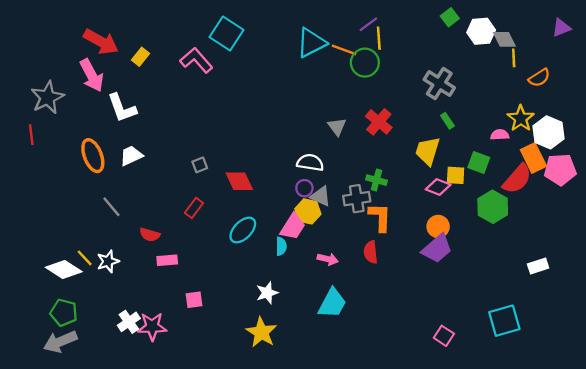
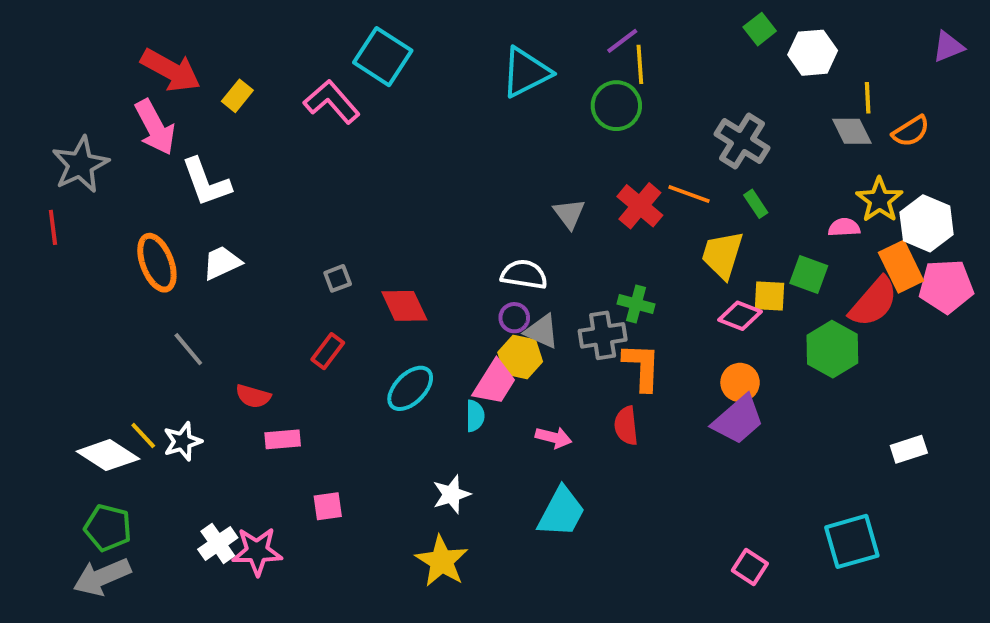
gray diamond: (504, 39) -> (852, 131), moved
orange line: (344, 50) -> (689, 194), moved

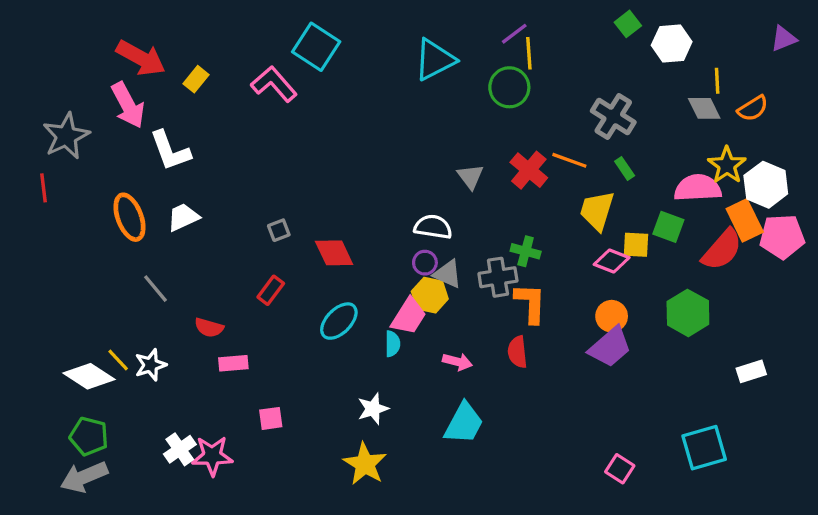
pink semicircle: (844, 227) -> (698, 188), size x1.8
green hexagon: (832, 349) -> (688, 313), moved

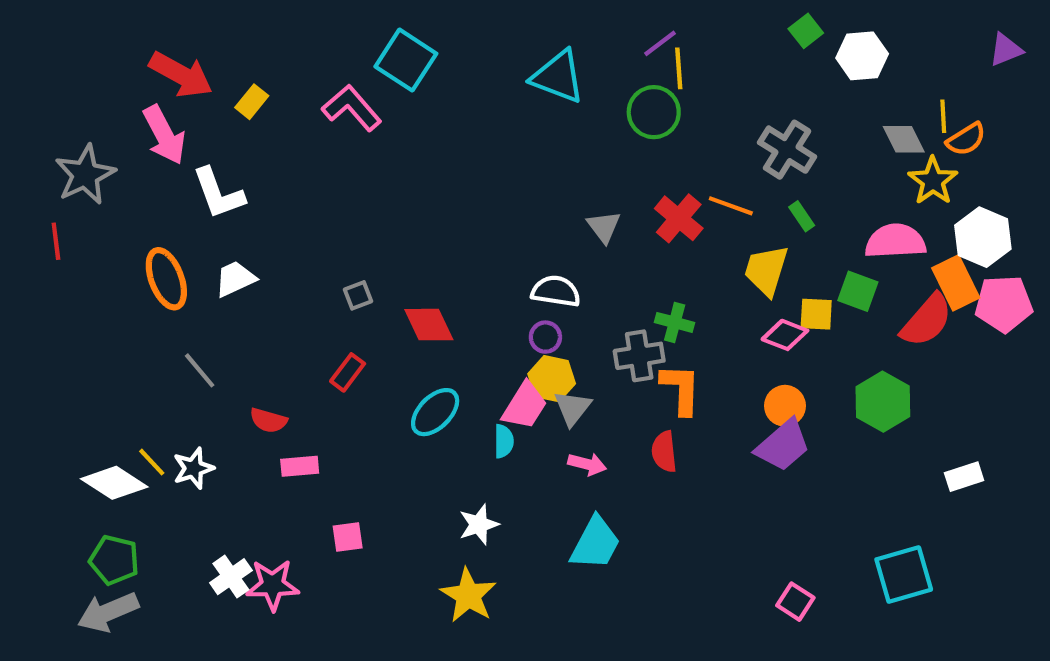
cyan triangle: (435, 60) -> (558, 77), turned 48
yellow line: (717, 81) -> (943, 116), moved
yellow star: (727, 165) -> (933, 181), moved
gray triangle: (448, 274) -> (573, 408), moved, turned 44

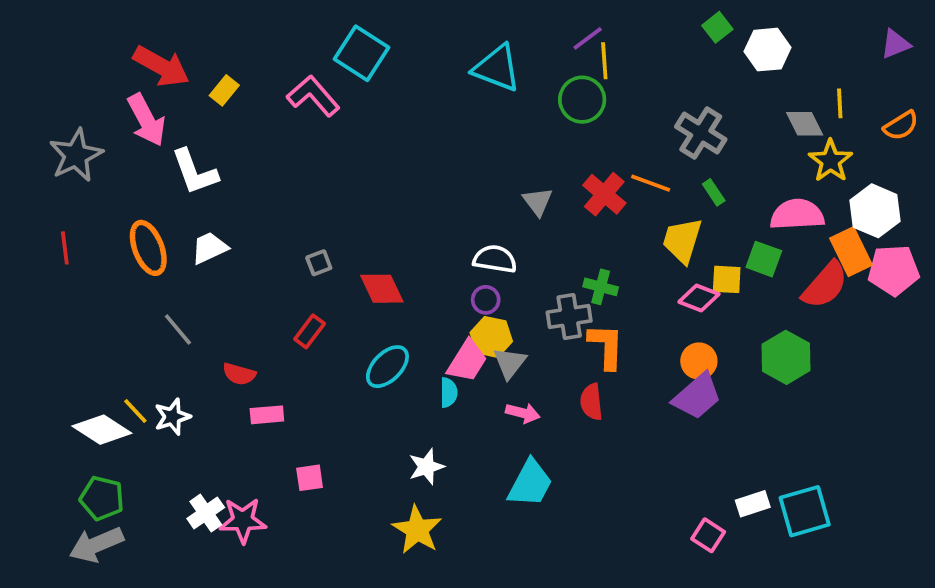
orange semicircle: (966, 139) -> (901, 126), moved
red line: (56, 241) -> (65, 248), moved
white rectangle: (964, 477) -> (753, 504), moved

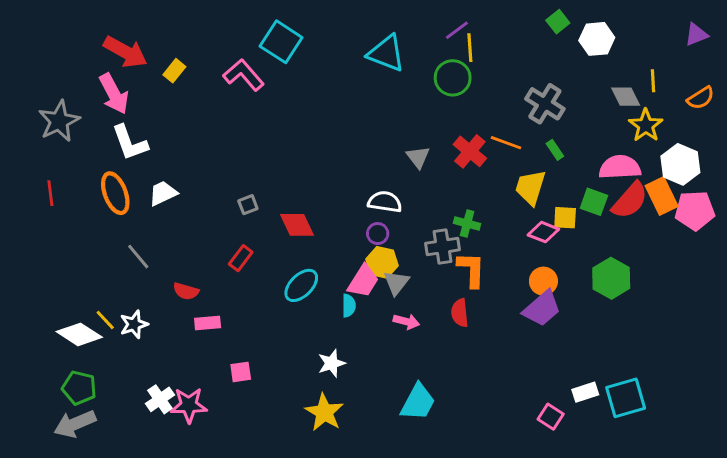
white L-shape: (195, 172) -> (130, 143), moved
red semicircle: (825, 285) -> (630, 200), moved
cyan trapezoid: (530, 483) -> (418, 402), moved

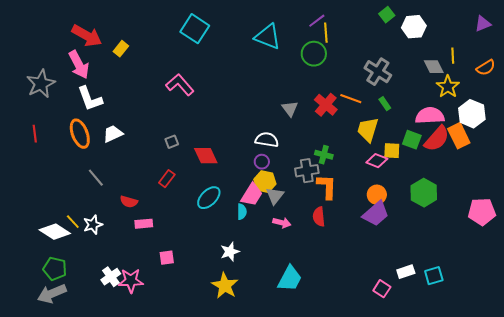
pink L-shape: (244, 75) -> (180, 85), moved
pink pentagon: (695, 210) -> (482, 212), moved
cyan square: (626, 398) -> (434, 276), size x0.7

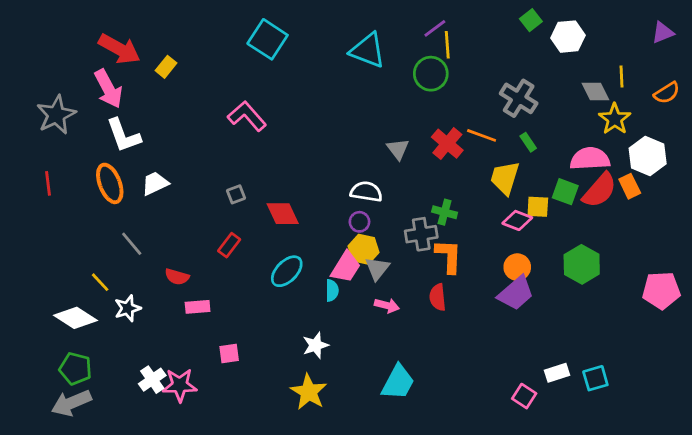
orange rectangle: (459, 136) -> (630, 186), size x0.7
yellow line: (73, 222) -> (100, 282), moved

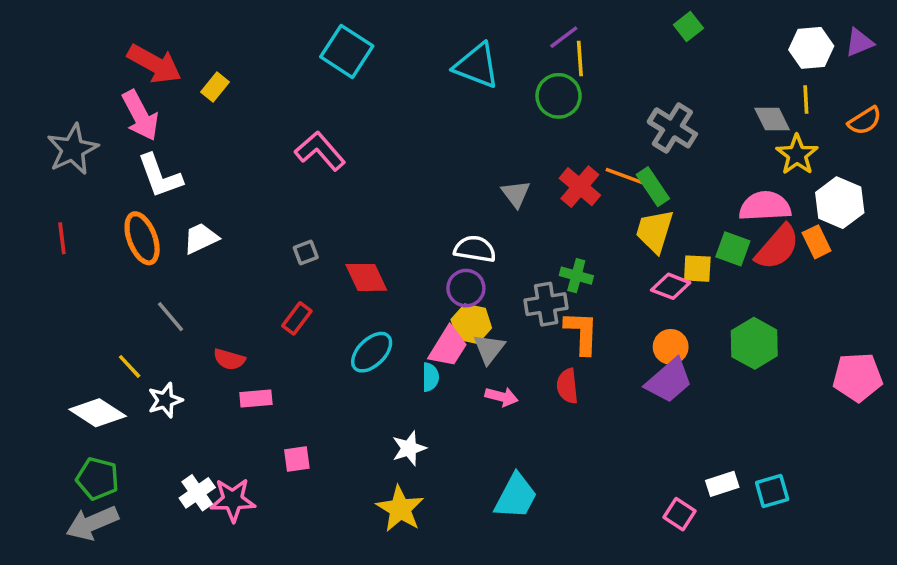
white hexagon: (568, 37) -> (811, 48), moved
green rectangle: (528, 142) -> (653, 187), moved, size x1.5
purple circle: (359, 222) -> (466, 288), size x1.4

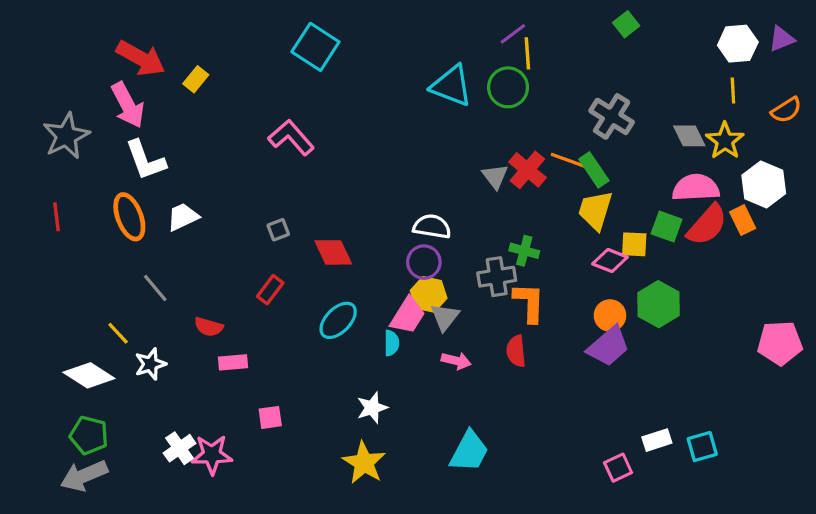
cyan triangle: (477, 66) -> (451, 86), moved
gray diamond: (772, 119) -> (689, 136), moved
gray triangle: (516, 194) -> (495, 176), moved
green hexagon: (754, 343) -> (659, 304), moved
pink square: (680, 514) -> (618, 468), turned 32

